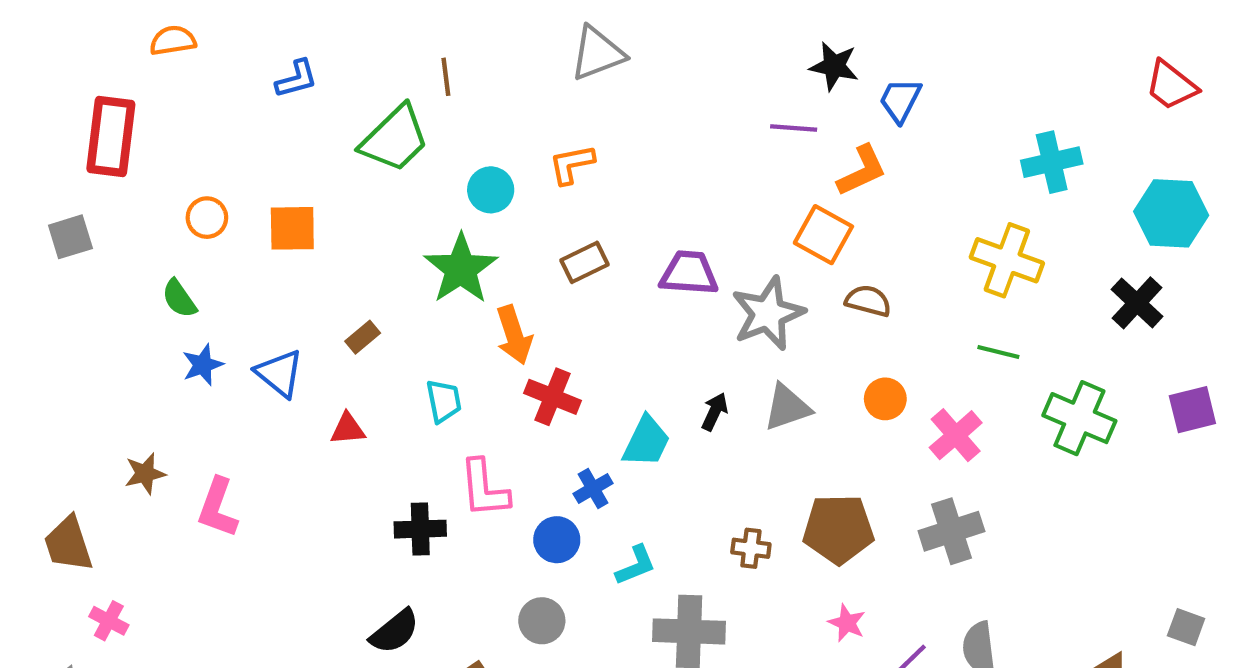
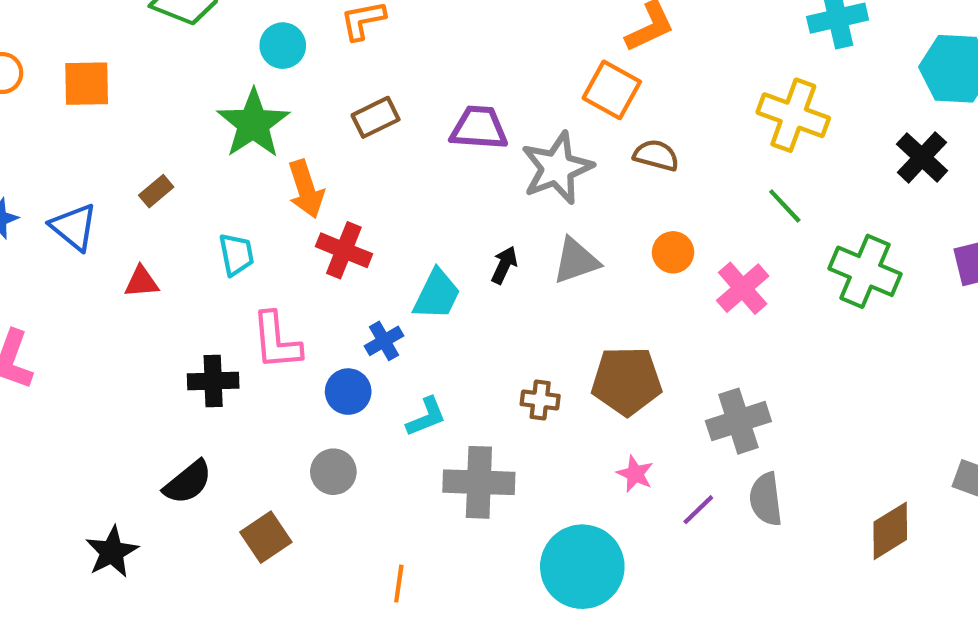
green line: (998, 352) -> (785, 206), turned 33
gray cross: (951, 531) -> (738, 421), moved

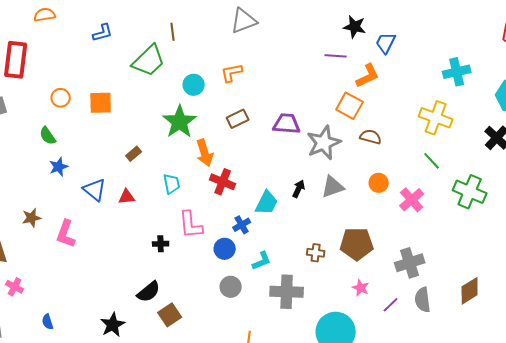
blue triangle: (74, 227) -> (95, 190), moved
black cross: (213, 381) -> (161, 244), size x0.7
gray circle: (333, 472) -> (231, 287), moved
brown diamond: (890, 531) -> (470, 291), moved
brown square: (266, 537) -> (170, 315), moved

